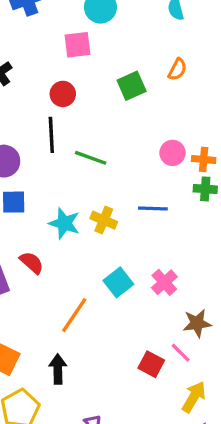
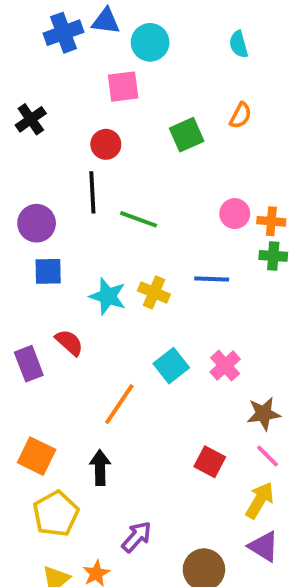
pink line: (181, 353) -> (267, 456), moved

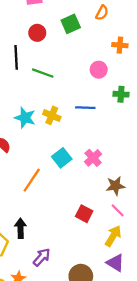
red circle: (106, 144) -> (37, 33), moved
orange cross: (271, 221) -> (120, 45), moved
black arrow: (100, 468) -> (21, 228), moved

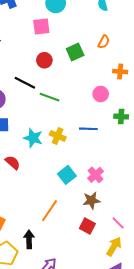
black line: (16, 57) -> (25, 83), turned -60
orange line: (32, 180) -> (49, 211), moved
brown star: (115, 186) -> (91, 200), moved

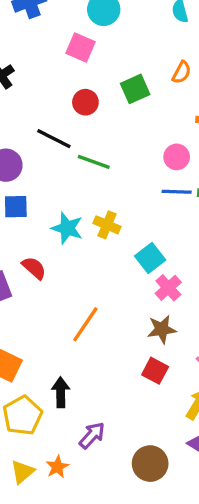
pink square: (41, 26) -> (80, 48), turned 30
blue line: (88, 129) -> (177, 192), moved
cyan square: (67, 175) -> (150, 258), moved
orange line: (49, 211) -> (85, 324), moved

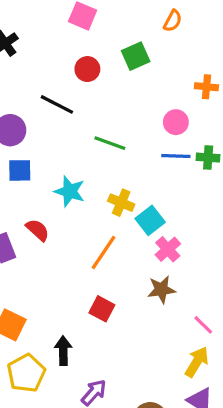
orange semicircle: (182, 72) -> (173, 21), moved
green line: (94, 162) -> (110, 143), moved
yellow cross: (107, 225) -> (121, 203), moved
orange line: (85, 324) -> (103, 252), moved
red square: (155, 371) -> (102, 309), moved

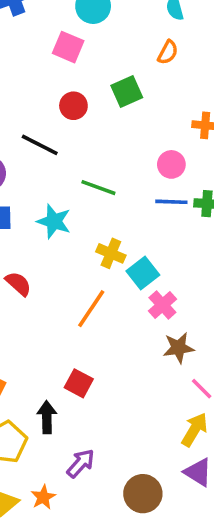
cyan star: (70, 191) -> (54, 221), moved
brown star: (161, 289) -> (178, 348), moved
red square: (102, 309) -> (79, 383), moved

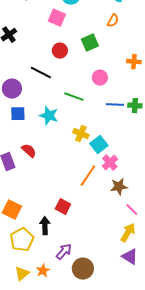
pink circle: (171, 164) -> (100, 78), moved
orange line: (91, 309) -> (88, 176), moved
brown circle: (143, 494) -> (83, 269), moved

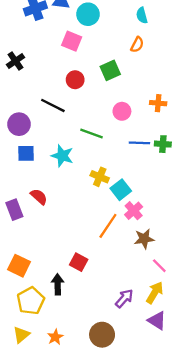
orange cross: (134, 62) -> (158, 103), moved
purple arrow: (64, 252) -> (124, 298), moved
yellow triangle: (22, 274) -> (21, 335), moved

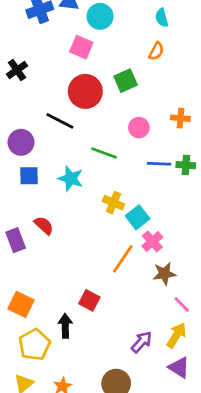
red circle: (75, 80) -> (85, 91), size x1.6

